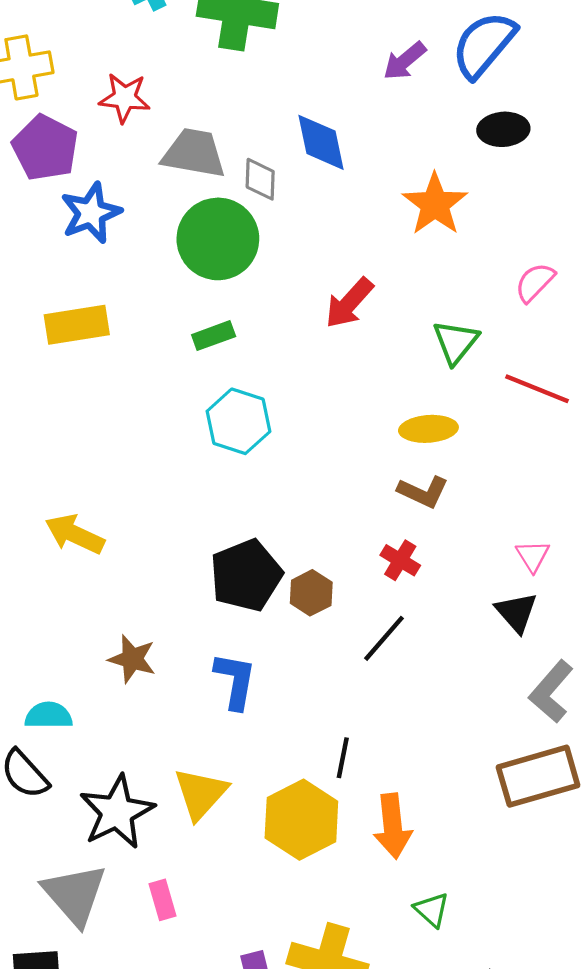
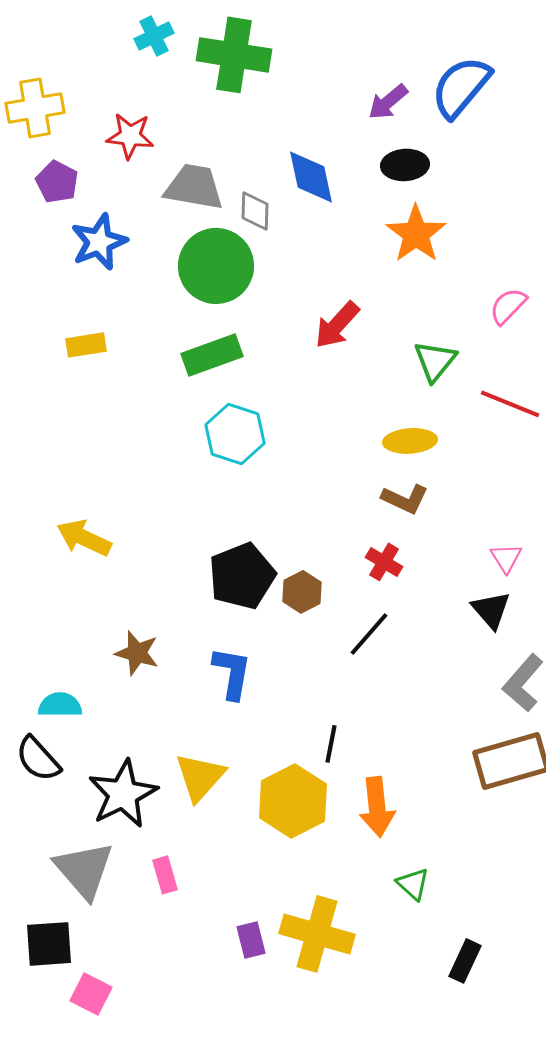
black ellipse: (503, 129) -> (405, 165), moved
purple pentagon: (45, 148) -> (57, 182), size x0.7
yellow rectangle: (77, 325) -> (86, 345), size x0.7
green rectangle: (214, 336) -> (212, 355), size x1.5

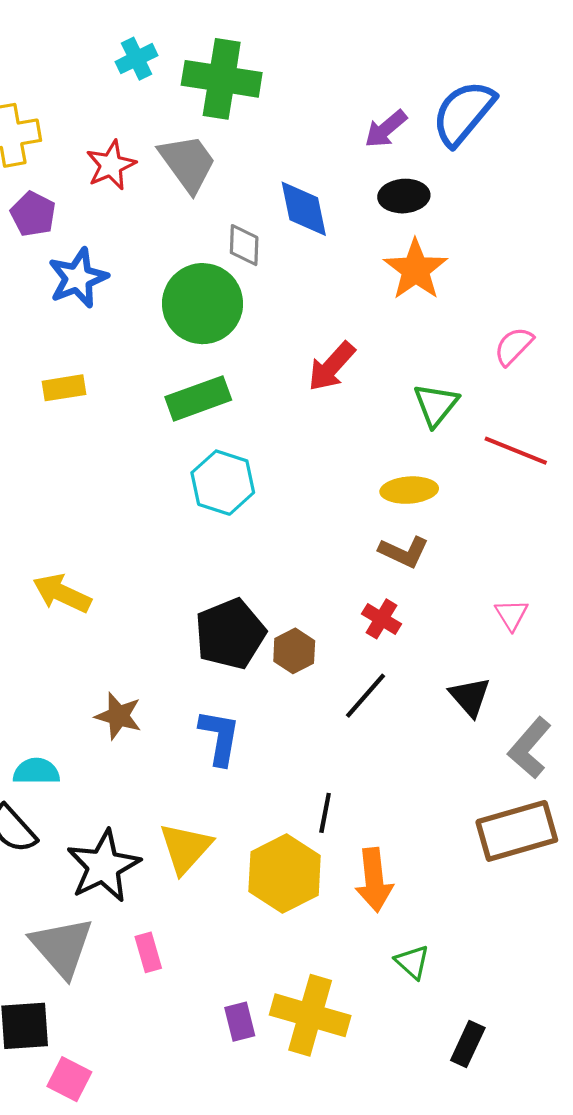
red star: (130, 136) -> (111, 165), turned -30
gray trapezoid: (194, 187) -> (188, 163), moved, turned 44
black triangle: (491, 610) -> (470, 697), moved

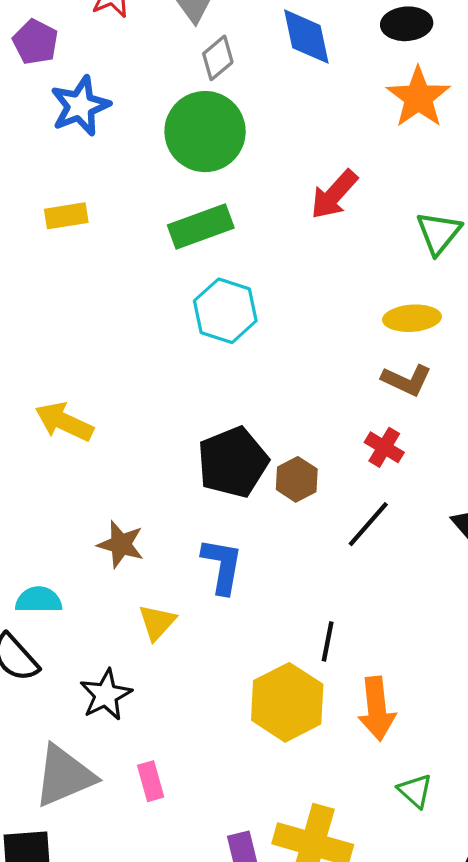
gray diamond: (244, 245) -> (218, 58), moved, turned 48
yellow triangle: (185, 848) -> (157, 622), moved, size x0.7
black star: (103, 866) -> (106, 695), size x0.7
gray triangle: (62, 947) -> (64, 776), turned 48

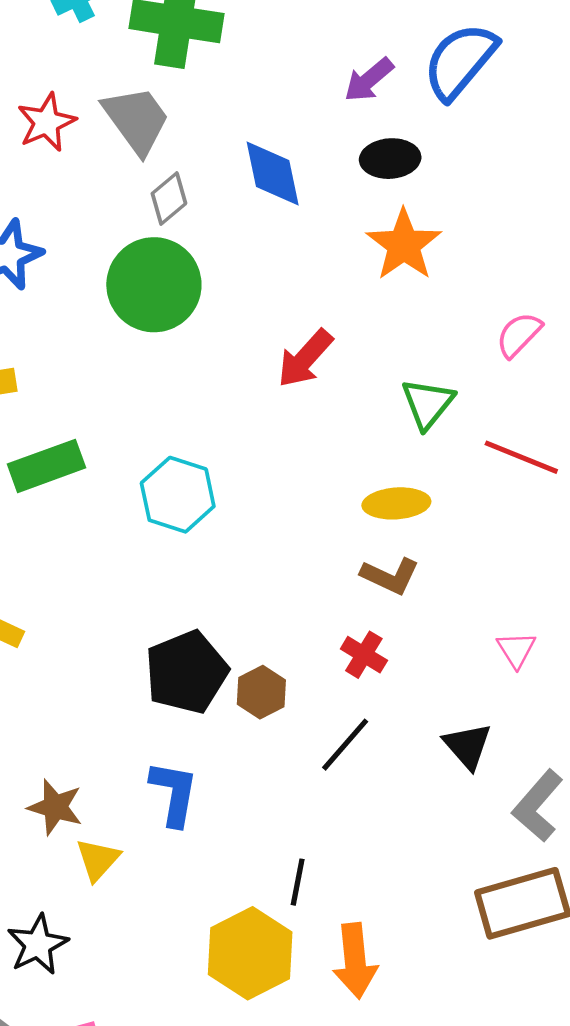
green rectangle: (201, 226) -> (46, 466), moved
brown star: (121, 544) -> (55, 807), moved

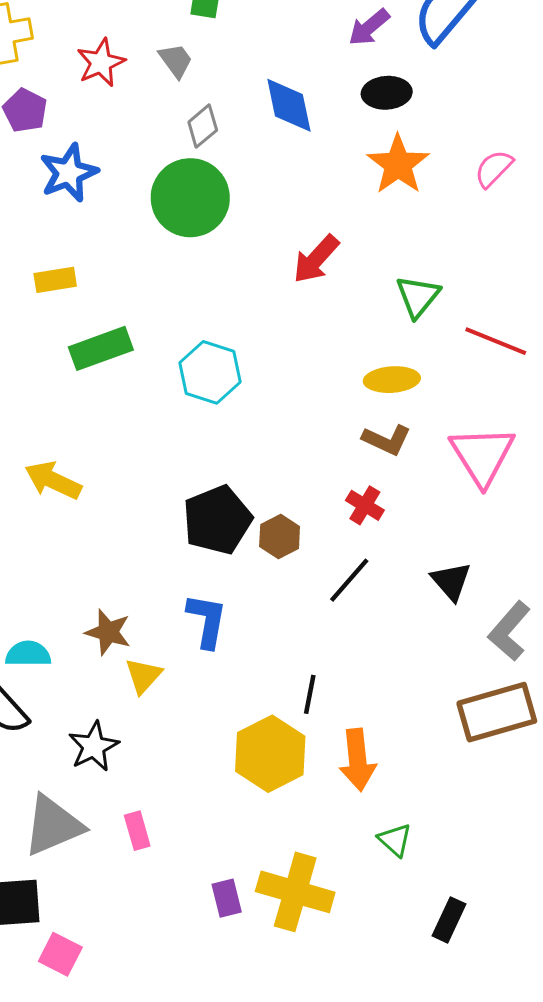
gray trapezoid: (136, 120) -> (176, 61), size x0.6
pink semicircle: (519, 335) -> (494, 169), moved
pink triangle: (516, 650) -> (482, 455), moved, size x2.0

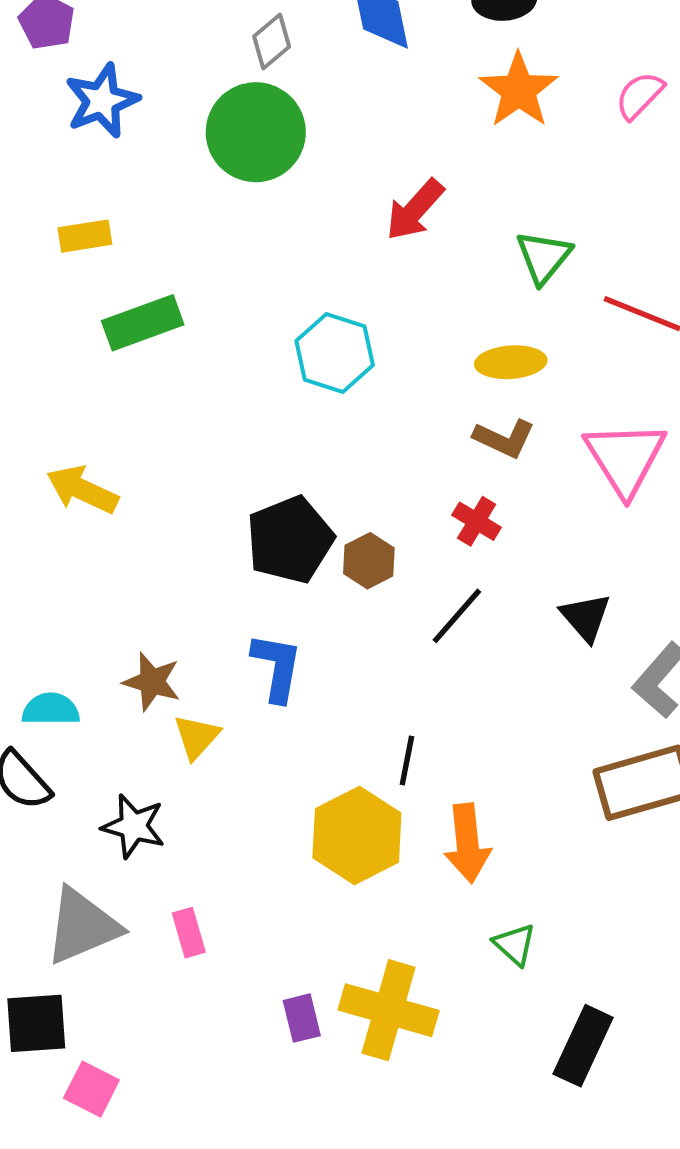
cyan hexagon: (210, 372) -> (335, 353), moved
black star: (94, 746) -> (134, 826), turned -30
black rectangle: (449, 920) -> (583, 1046), size x1.4

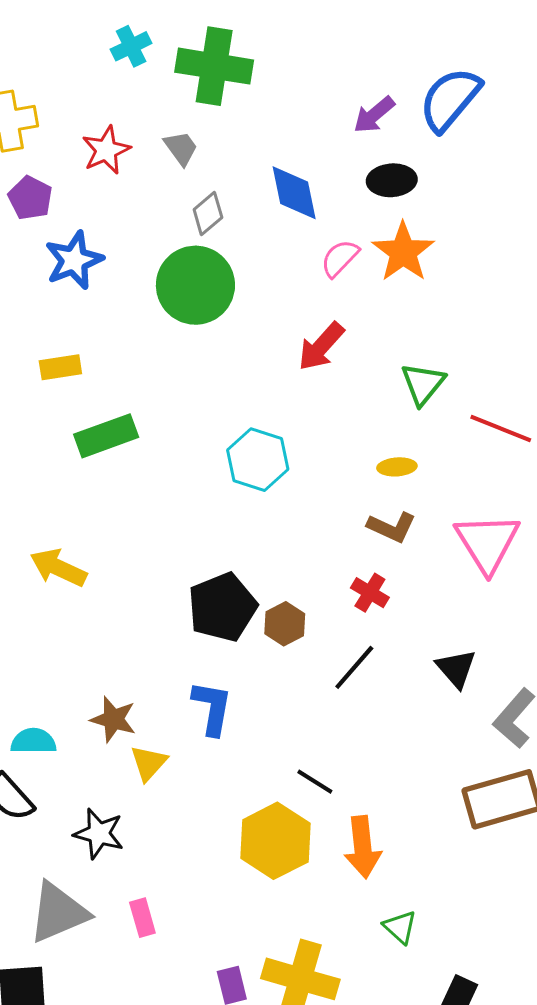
pink semicircle: (640, 95) -> (340, 258), moved
yellow ellipse: (511, 362) -> (397, 467), size x0.7
black line: (407, 760) -> (315, 782), turned -69

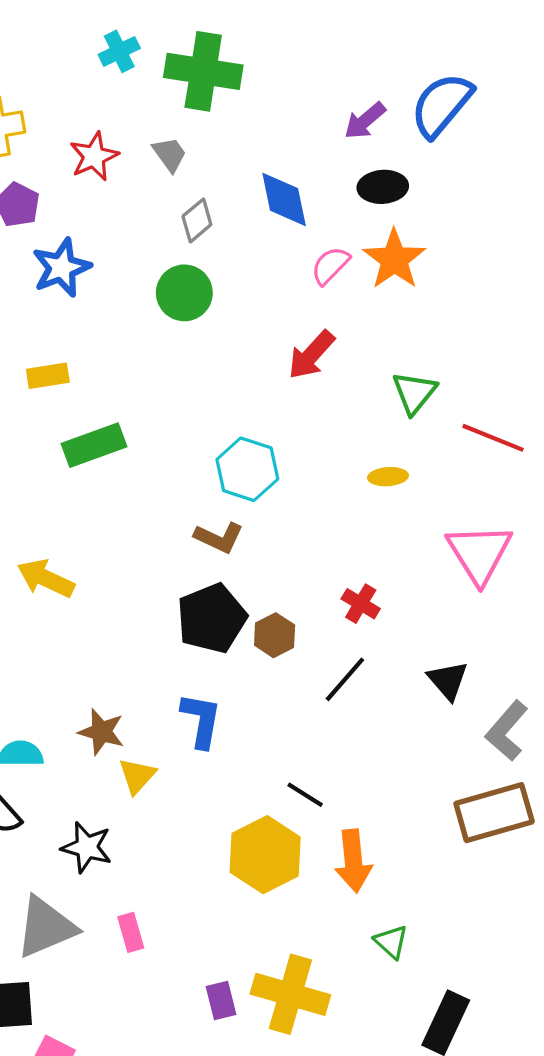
green circle: (195, 285) -> (184, 293), size x0.7
brown L-shape: (392, 527) -> (219, 538), moved

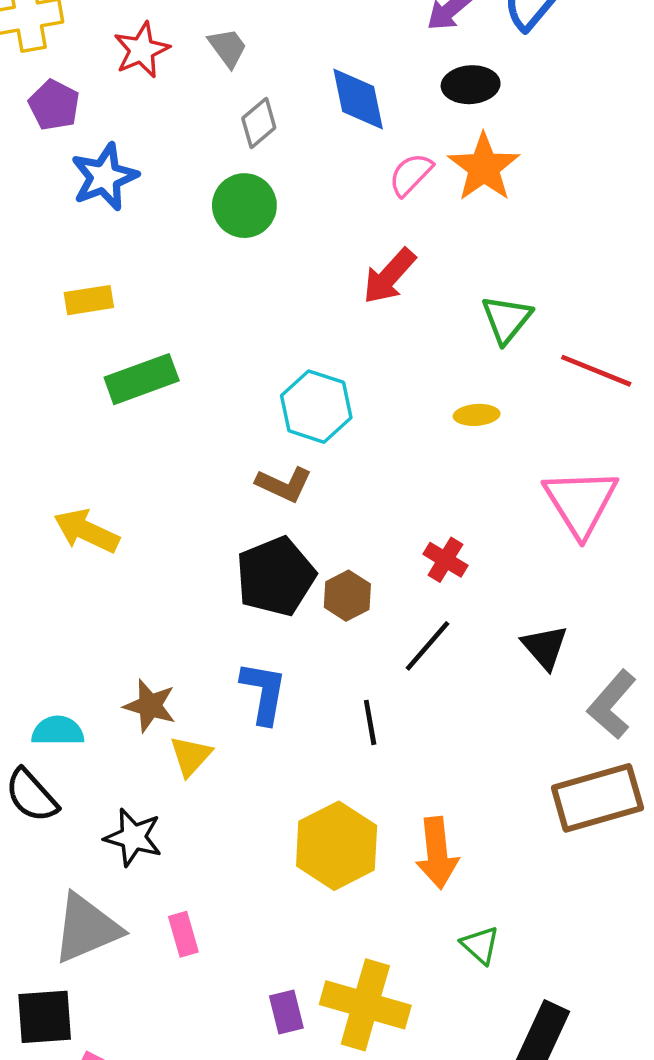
black line: (305, 795) -> (370, 722), moved, turned 48

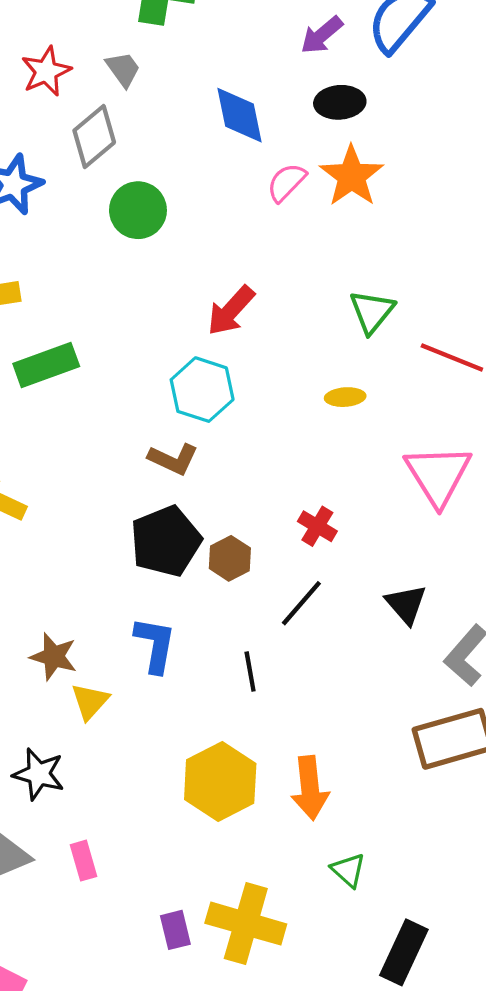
gray diamond: (259, 123) -> (94, 136), moved, size x1.4
red arrow: (389, 276) -> (231, 311), moved

